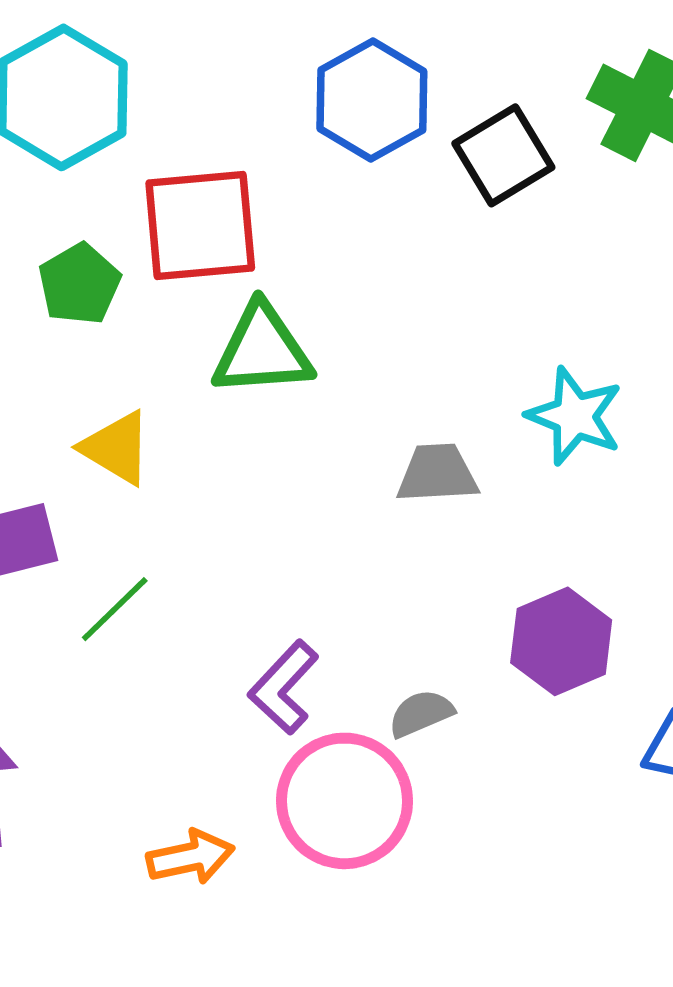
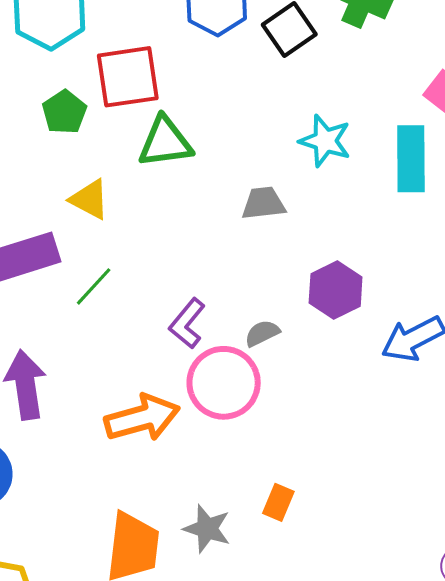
cyan star: (575, 416) -> (325, 141), moved
orange arrow: (190, 857) -> (142, 418), size x1.6

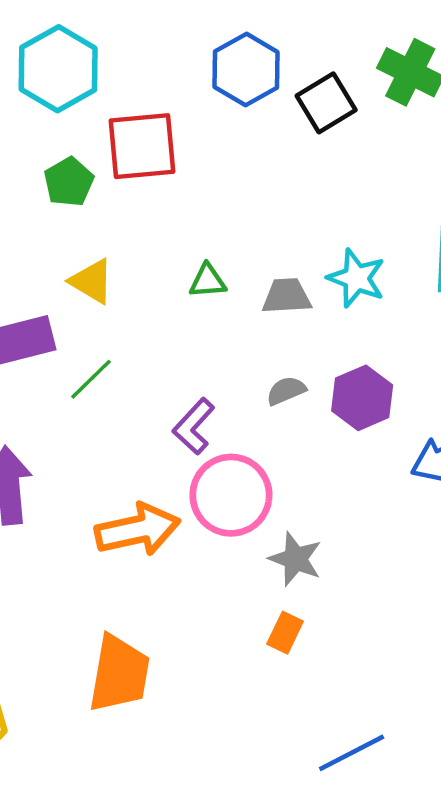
cyan star: (325, 141) -> (356, 278), moved
green triangle: (165, 142) -> (208, 281), moved, size x0.6
gray semicircle: (262, 333) -> (286, 391), moved
gray star: (207, 529) -> (295, 559), moved

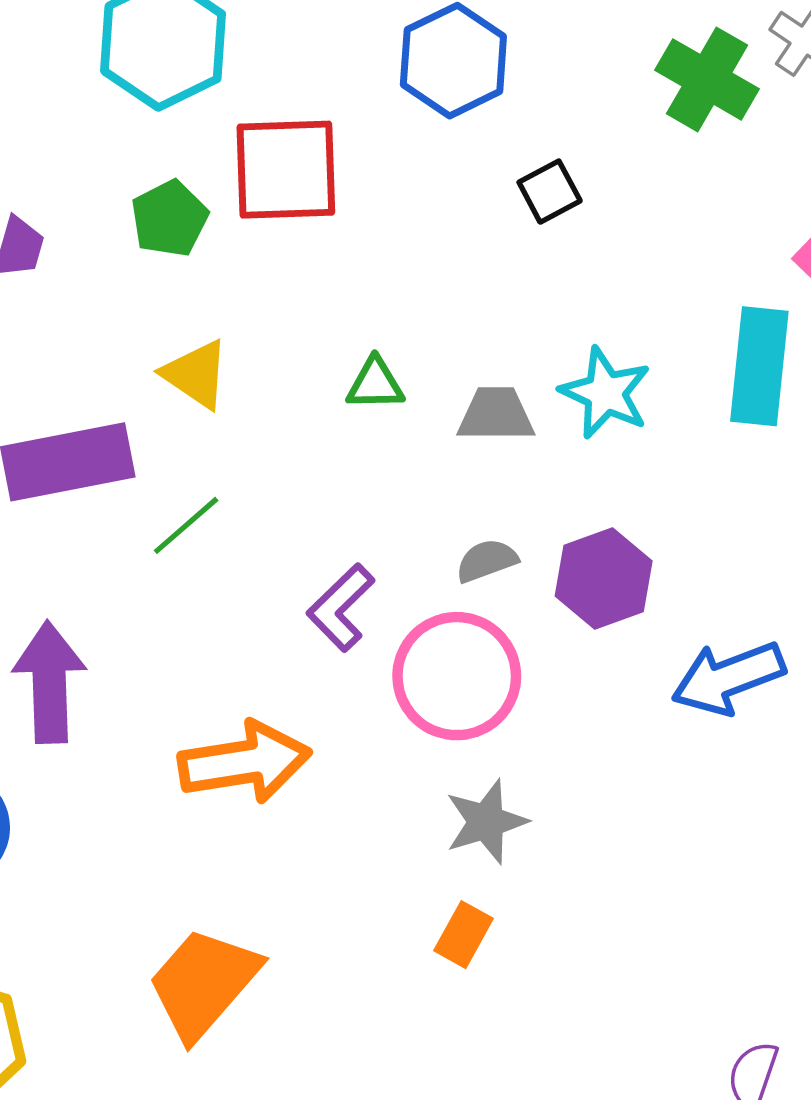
black square: (326, 103) -> (550, 192), moved, size x0.7
pink circle: (231, 495) -> (457, 676), moved
gray star: (295, 559) -> (486, 822), turned 30
orange trapezoid: (119, 674) -> (203, 983), turned -152

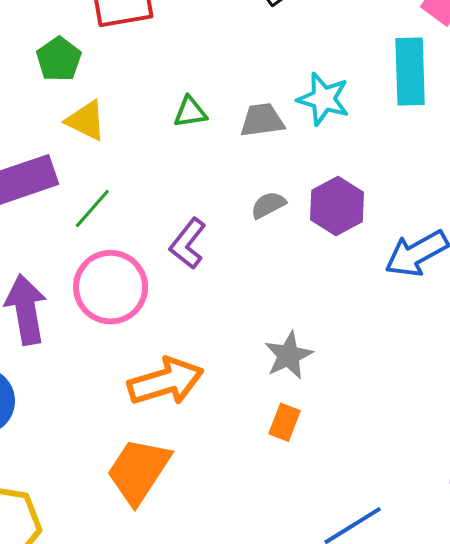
green pentagon: (169, 218) -> (59, 59), moved
pink circle: (457, 676) -> (111, 287), moved
orange arrow: (245, 762) -> (166, 381), moved

